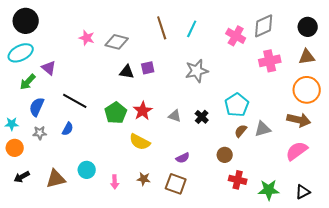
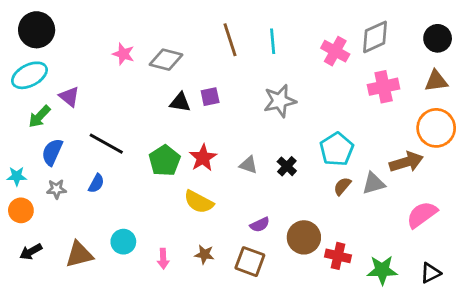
cyan line: (192, 29) -> (273, 41), turned -30
brown arrow: (299, 120) -> (406, 162), moved, turned -30
brown circle: (225, 155) -> (304, 237), moved, size x1.5

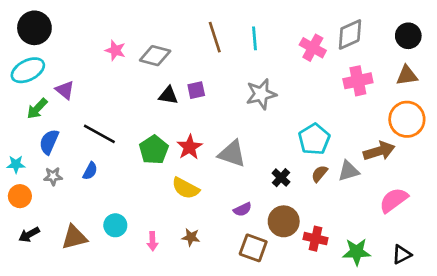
gray triangle: (248, 165) -> (232, 154), size x1.6
black cross: (287, 166) -> (281, 178), moved
brown square: (250, 262) -> (253, 248), moved

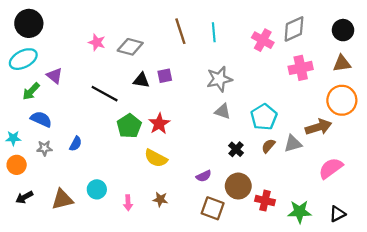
black line: (99, 134) -> (105, 94), moved
blue semicircle: (49, 142) -> (41, 119), turned 90
gray triangle: (232, 154) -> (223, 111), moved, size x0.7

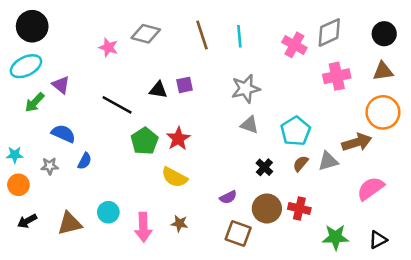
gray diamond: (130, 47) -> (146, 34), moved
blue semicircle: (41, 119) -> (63, 134), moved
red cross: (265, 201) -> (299, 208), moved
pink arrow: (128, 203) -> (143, 227), size x1.6

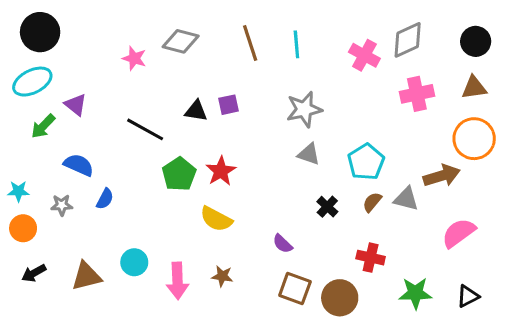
gray triangle: (328, 161) -> (406, 199), turned 30
purple semicircle: (228, 197) -> (283, 244), turned 70
brown circle: (267, 208) -> (340, 298), moved

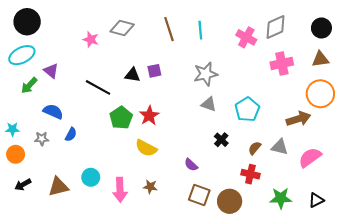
gray triangle: (406, 199) -> (280, 147), moved
brown semicircle: (372, 202) -> (255, 148), moved

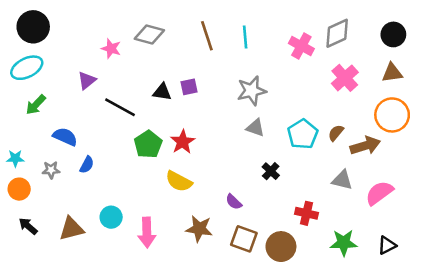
pink cross: (282, 63) -> (345, 78), turned -30
purple triangle: (51, 71) -> (87, 80), moved, turned 42
brown semicircle: (255, 148) -> (336, 133), moved
black arrow: (23, 185) -> (28, 226), turned 70
brown star: (150, 187) -> (199, 229), moved, size x1.5

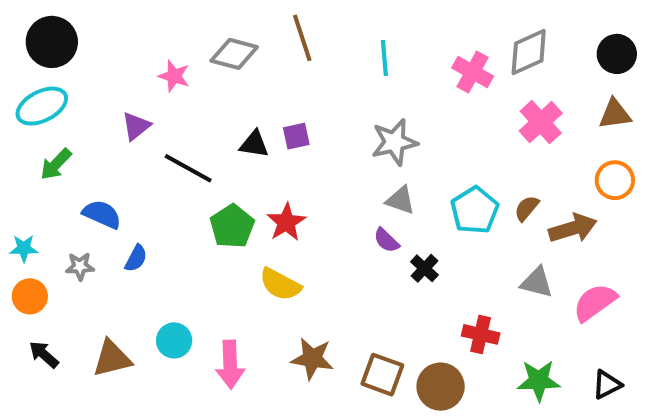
brown line: (207, 36) -> (302, 38), moved
orange circle: (392, 115) -> (615, 180), size x0.7
purple semicircle: (234, 202) -> (386, 240), moved

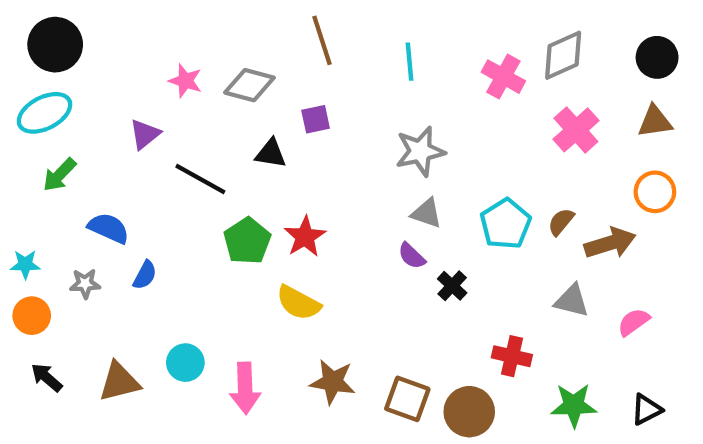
gray diamond: (234, 54) -> (249, 85), moved
purple square: (296, 136) -> (316, 119), moved
pink semicircle: (595, 302) -> (634, 322), size x0.7

